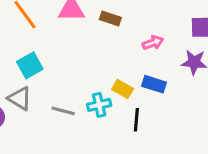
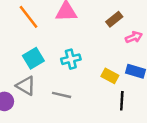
brown rectangle: (110, 19) -> (114, 19), moved, turned -56
cyan cross: (99, 105) -> (71, 59), moved

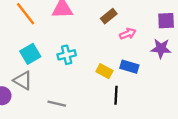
gray line: (62, 95) -> (57, 104), moved

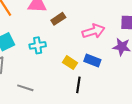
brown rectangle: (109, 16) -> (58, 19), moved
pink arrow: (128, 34) -> (93, 31), size x1.5

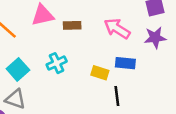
brown rectangle: (58, 19) -> (72, 25), turned 48
pink arrow: (93, 31) -> (117, 29), turned -115

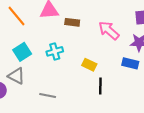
blue rectangle: (125, 63) -> (130, 63), moved

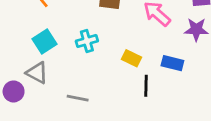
blue rectangle: (130, 63) -> (172, 63), moved

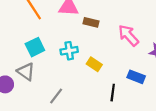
yellow rectangle: (132, 58) -> (94, 64), moved
gray line: (78, 98) -> (56, 96), turned -70

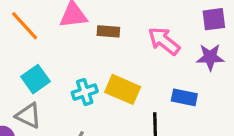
cyan cross: (69, 51) -> (85, 92), moved
yellow rectangle: (94, 64) -> (123, 89), size x1.5

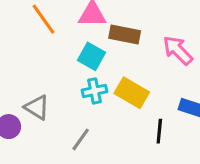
brown rectangle: (108, 31) -> (125, 34), size x1.4
cyan square: (35, 79) -> (91, 56), moved, turned -32

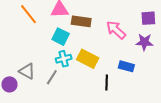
gray line: (81, 139) -> (52, 77), moved

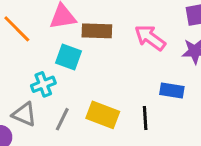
cyan cross: (64, 59) -> (43, 84), moved
yellow rectangle: (88, 59) -> (103, 115), moved

